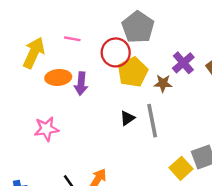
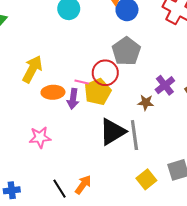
pink line: (72, 39) -> (82, 82), moved
yellow pentagon: (133, 72) -> (98, 92), moved
black triangle: (127, 118) -> (113, 132), size x2.0
yellow square: (181, 168) -> (146, 179), moved

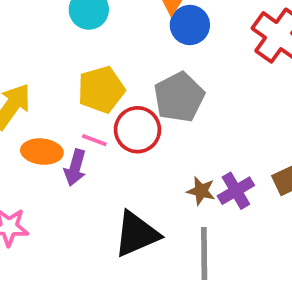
purple cross: (165, 85) -> (236, 191), moved
yellow pentagon: (98, 92) -> (101, 90), moved
gray line: (134, 135) -> (204, 254), moved

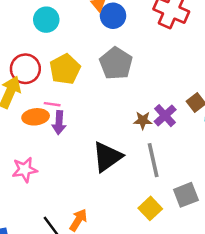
red circle: (137, 130) -> (25, 69), moved
pink line: (94, 140) -> (52, 104), moved

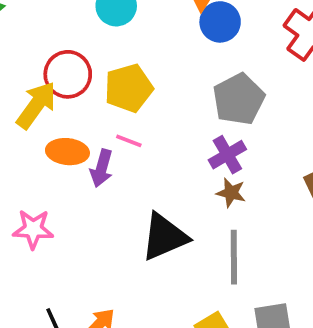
gray pentagon: (116, 63) -> (239, 99), moved
pink line: (52, 104) -> (129, 141), moved
purple cross: (165, 116) -> (227, 155), moved

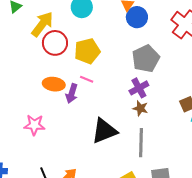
yellow arrow: (36, 105) -> (42, 24), moved

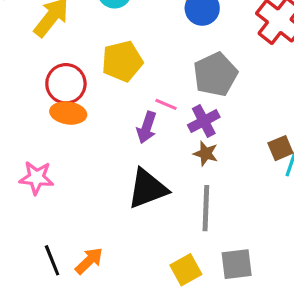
red circle: (55, 43) -> (66, 84), moved
pink line: (87, 79) -> (166, 104), moved
purple arrow: (72, 93) -> (147, 127), moved

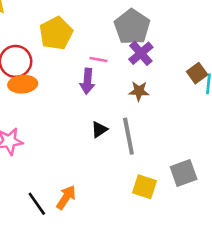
purple cross: (204, 121) -> (141, 53), moved
black triangle: (148, 189) -> (99, 130), size x0.5
gray line: (206, 208) -> (128, 136), moved
yellow square: (186, 270) -> (144, 187), turned -30

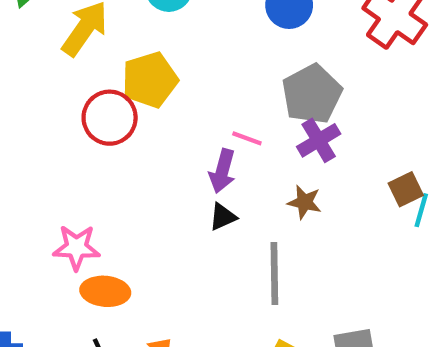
yellow pentagon: (56, 33) -> (150, 80), moved
orange ellipse: (23, 84) -> (105, 291), moved
black triangle: (99, 130) -> (223, 217), moved

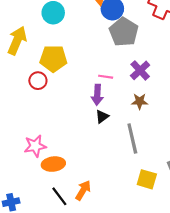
yellow pentagon: (150, 80) -> (53, 59), turned 30
gray pentagon: (312, 94) -> (124, 32), moved
red circle: (110, 118) -> (38, 81), size x0.7

